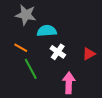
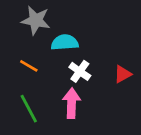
green line: (31, 69) -> (29, 109), moved
pink arrow: (69, 83) -> (72, 103), moved

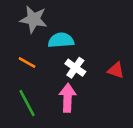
red triangle: (123, 74) -> (116, 70), turned 48

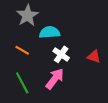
gray star: (34, 19) -> (27, 15), turned 30
pink arrow: (68, 98) -> (55, 79), turned 35

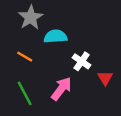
white cross: (61, 54) -> (82, 61), moved
red triangle: (94, 57) -> (105, 78), moved, turned 40

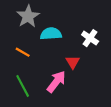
white cross: (82, 61) -> (90, 38), moved
red triangle: (105, 78) -> (73, 62), moved

